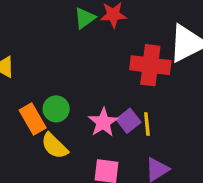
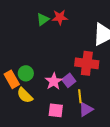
red cross: (150, 65) -> (87, 63), moved
yellow line: (147, 124) -> (80, 96), moved

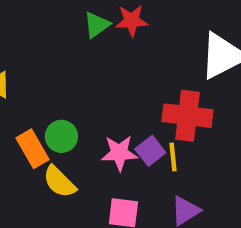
pink star: (54, 81) -> (119, 153), turned 30
yellow line: (80, 96) -> (173, 157), moved

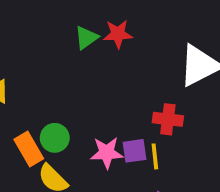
red cross: (187, 116) -> (168, 119), size x0.7
purple square: (150, 151) -> (135, 151), turned 30

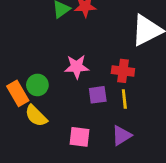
pink star: (107, 153) -> (77, 67), moved
yellow line: (155, 156) -> (124, 99), moved

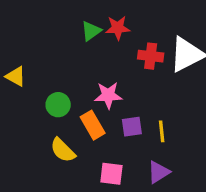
red cross: (123, 71) -> (151, 56), moved
green circle: (37, 85) -> (58, 105), moved
orange rectangle: (18, 93) -> (93, 125), moved

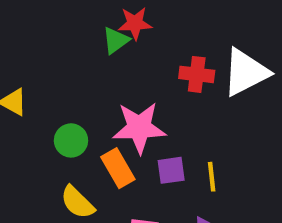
red star: (118, 28) -> (135, 23), moved
pink star: (108, 95) -> (139, 128), size x1.4

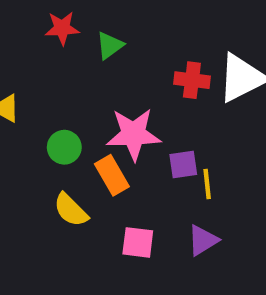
red star: (135, 23) -> (62, 28), moved
purple square: (171, 170) -> (183, 165), moved

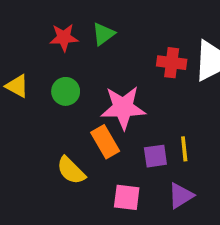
red star: (62, 28) -> (64, 38), moved
green circle: (64, 147) -> (66, 91), moved
purple square: (183, 165) -> (155, 156), moved

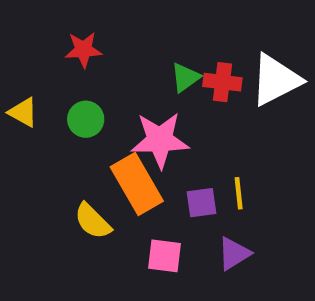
green triangle: (103, 34) -> (185, 77), moved
orange rectangle: (105, 142) -> (137, 184), size x1.4

